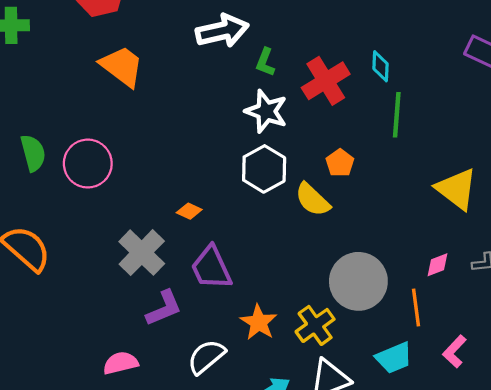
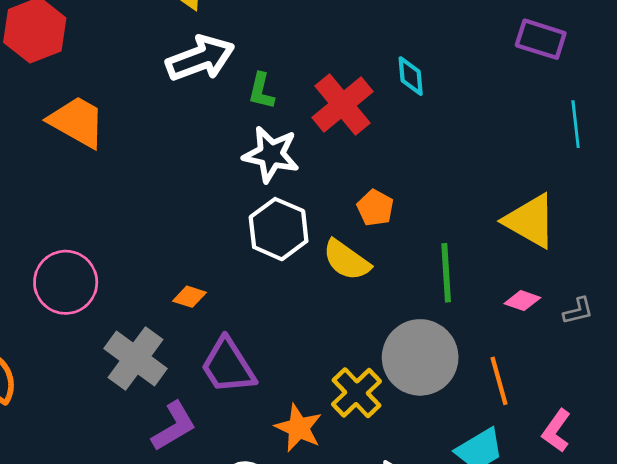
green line: (397, 115) -> (446, 273), moved
pink circle: (88, 164) -> (66, 282), moved
pink diamond: (437, 265) -> (522, 301), moved, turned 48
yellow cross: (315, 325) -> (356, 393), moved

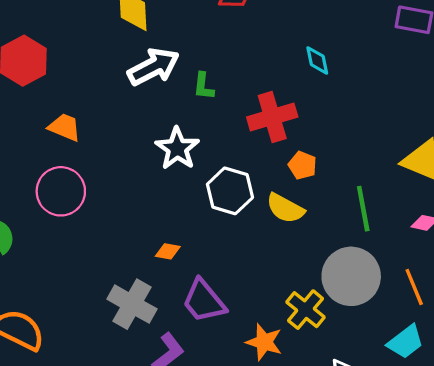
red cross: (342, 105) -> (272, 117), moved, turned 30
orange trapezoid: (77, 122) -> (65, 127), size x0.7
white star: (271, 154) -> (177, 148), moved, turned 30
pink circle: (66, 282) -> (61, 191), moved

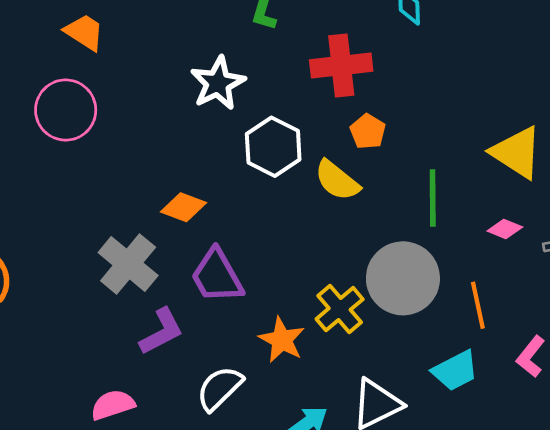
orange diamond: (168, 251) -> (184, 207), size x1.4

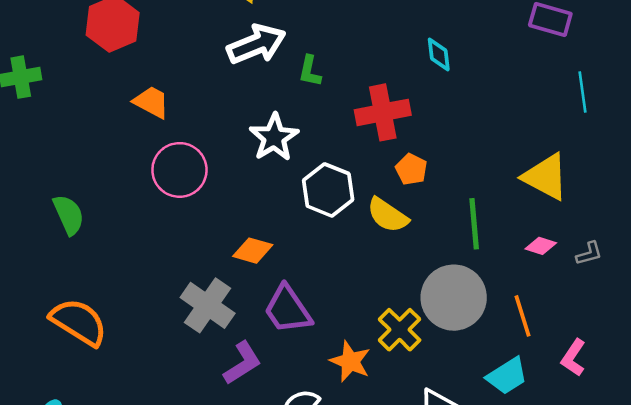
pink circle: (66, 110) -> (179, 170), moved

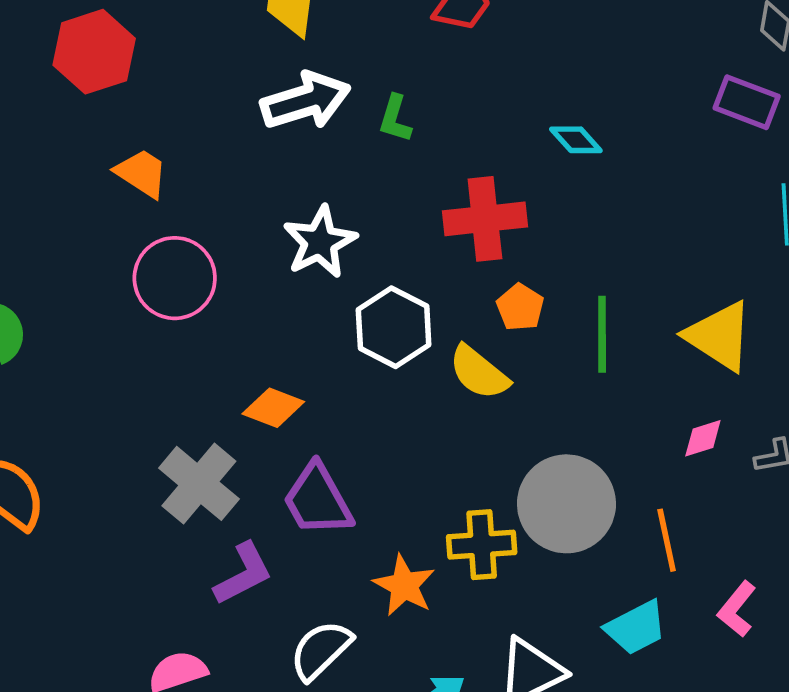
cyan diamond: (439, 54) -> (576, 140), turned -40
green L-shape: (310, 71) -> (395, 119), moved
green line: (474, 224) -> (602, 334), moved
pink diamond: (541, 246) -> (703, 438), turned -40
yellow cross: (400, 330) -> (482, 545), turned 36

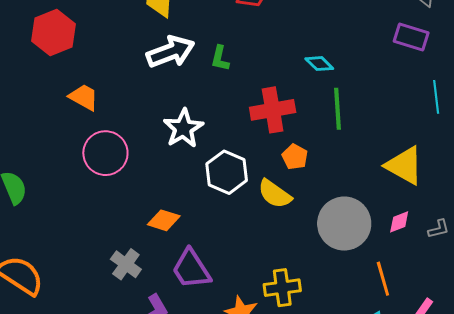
green line: (602, 334) -> (338, 109), moved
gray cross: (199, 483) -> (126, 264), size x0.7
gray circle: (566, 504) -> (344, 224), moved

